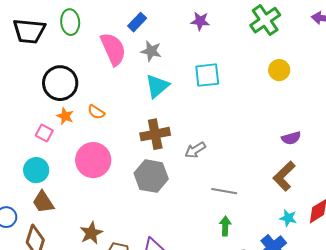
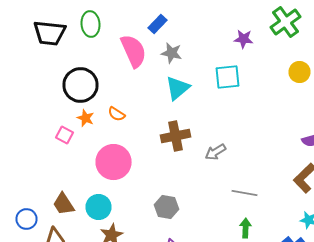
purple star: (200, 21) -> (244, 39), moved
cyan circle: (36, 170) -> (98, 207), moved
gray hexagon: (151, 176) -> (166, 207), moved, size x0.7

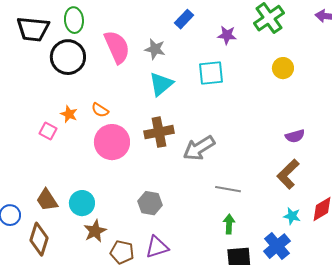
blue rectangle: (158, 24) -> (184, 19), moved
black circle: (80, 85) -> (68, 57), moved
gray arrow: (216, 152) -> (199, 148), size x1.5
pink circle: (114, 162) -> (112, 142), moved

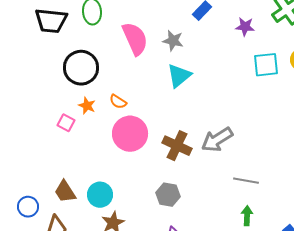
black circle: (68, 57) -> (81, 68), moved
cyan square: (211, 73) -> (266, 65), moved
brown cross: (159, 132) -> (177, 146), moved, turned 36

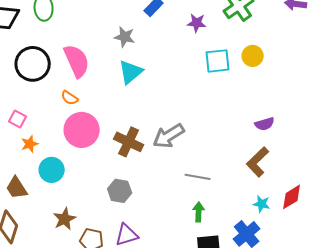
pink semicircle: (135, 39) -> (77, 61), moved
orange star: (87, 106) -> (30, 144), moved, turned 30
cyan circle: (100, 195) -> (52, 170), moved

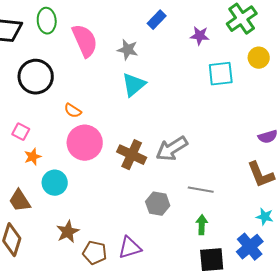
yellow circle: (253, 56) -> (259, 58), moved
pink semicircle: (77, 61) -> (85, 41), moved
brown L-shape: (258, 162) -> (261, 175), turned -68
gray hexagon: (120, 191) -> (158, 204), moved

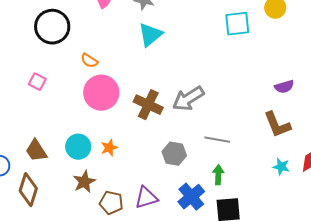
orange star: (33, 157) -> (109, 148), moved
cyan circle: (55, 183) -> (78, 147), moved
blue cross: (250, 247) -> (191, 197), moved

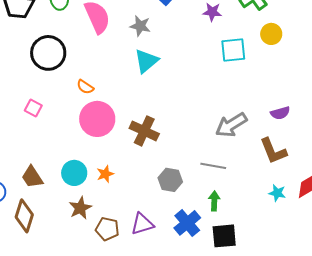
gray arrow: (188, 99) -> (231, 125), moved

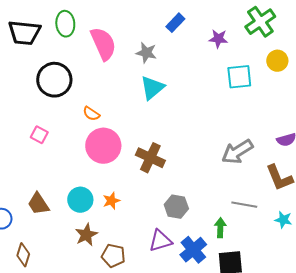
gray line: (213, 166) -> (244, 205), moved
brown diamond: (24, 216) -> (23, 255), moved, size x0.7
purple triangle: (142, 224) -> (160, 241), moved

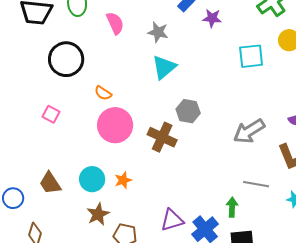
purple star: (218, 39) -> (212, 18), moved
pink semicircle: (103, 44) -> (115, 23), size x0.7
gray hexagon: (176, 207) -> (188, 111), moved

